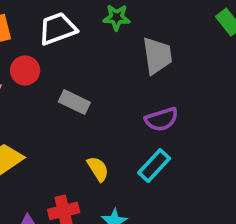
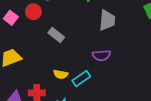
cyan rectangle: (154, 166) -> (81, 78), moved
yellow semicircle: (98, 169) -> (61, 74), turned 120

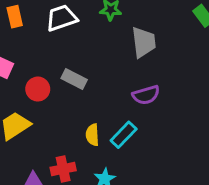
red circle: (33, 12) -> (38, 89), moved
yellow semicircle: (61, 74) -> (92, 135), turned 88

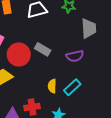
red circle: (38, 89) -> (19, 54), size x1.5
purple semicircle: (146, 95) -> (75, 56), moved

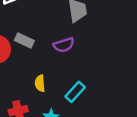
cyan rectangle: (72, 87) -> (75, 92), moved

